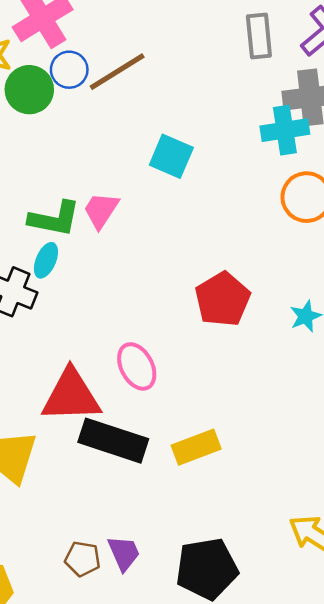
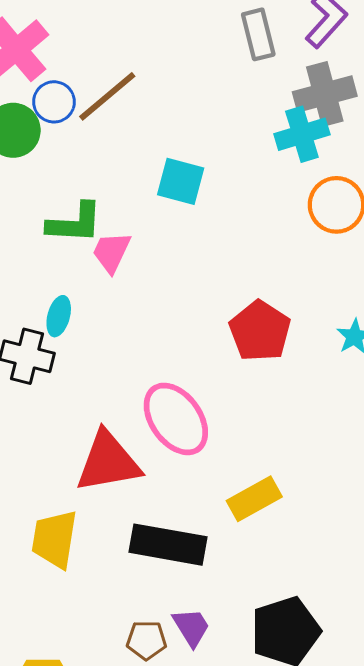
green L-shape: (54, 219) -> (75, 223), moved
pink ellipse: (137, 366) -> (176, 419), size x1.4
black rectangle: (113, 441) -> (168, 545), moved

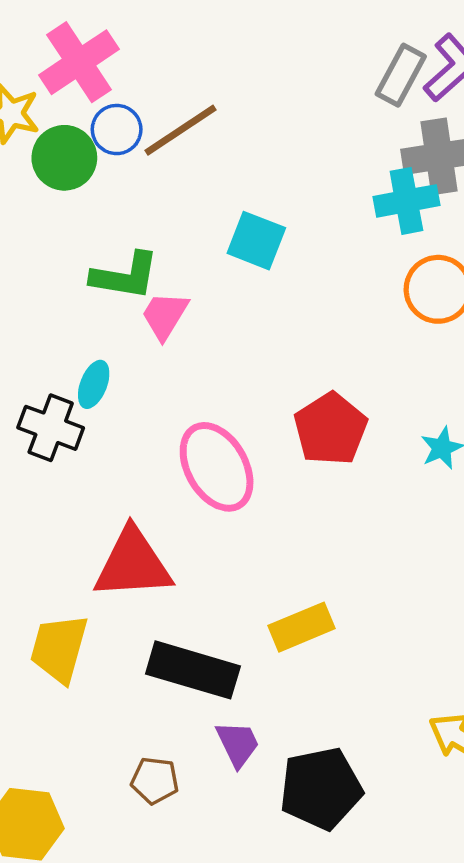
gray rectangle: (258, 34) -> (401, 75), moved, turned 36
pink ellipse: (176, 419) -> (217, 467), moved
purple trapezoid: (191, 627) -> (238, 744), moved

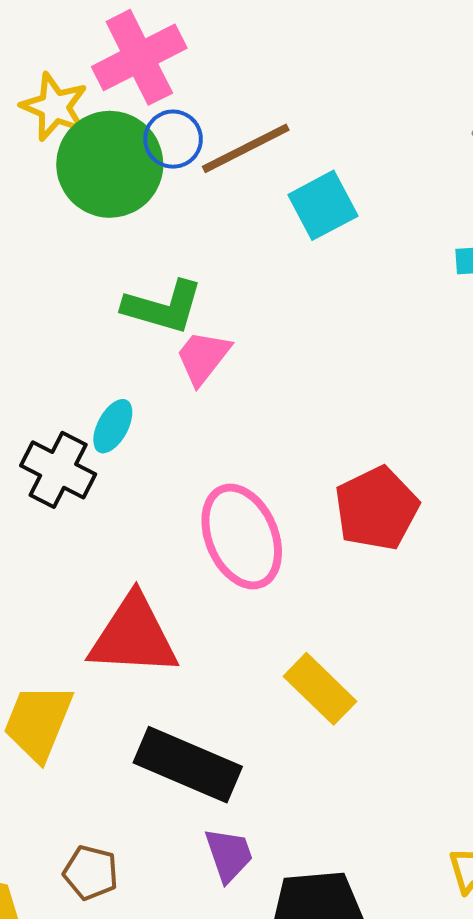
green circle: (64, 158) -> (110, 164), size x1.4
cyan square: (256, 241) -> (323, 205), moved, turned 34
yellow rectangle: (302, 627) -> (320, 689), moved, turned 60
brown pentagon: (155, 780) -> (91, 873), moved

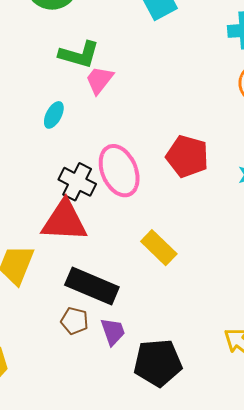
black cross: (58, 470) -> (77, 182), moved
red pentagon: (377, 509) -> (187, 156), turned -30
brown pentagon: (91, 873) -> (74, 321), moved

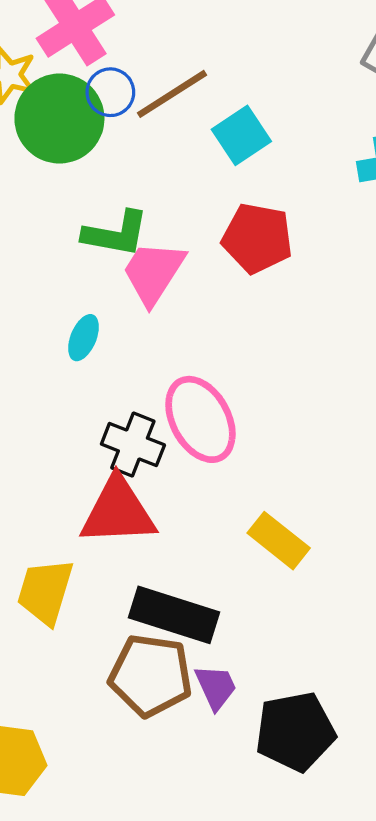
pink trapezoid: (99, 80) -> (153, 273), size x1.4
red pentagon: (187, 156) -> (257, 238), moved
brown pentagon: (74, 321) -> (151, 675), size x1.8

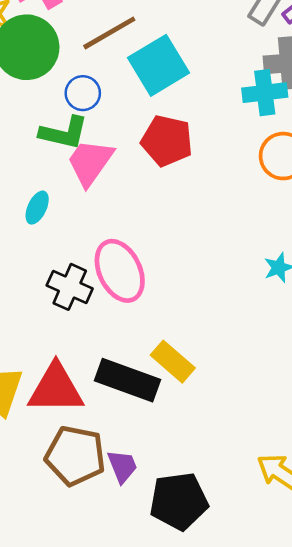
blue circle: (110, 92) -> (83, 93), moved
cyan square: (241, 135) -> (158, 65), size x1.4
red triangle: (118, 511) -> (56, 389), moved
black rectangle: (174, 615) -> (128, 380), moved

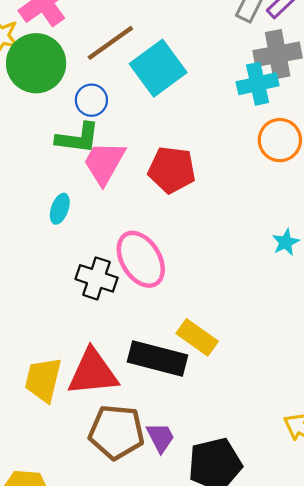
red pentagon: (167, 141) -> (172, 170), moved

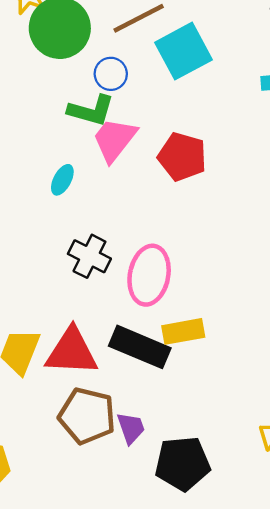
pink ellipse: (141, 259) -> (149, 275), moved, turned 34
yellow rectangle: (197, 337) -> (183, 331), turned -54

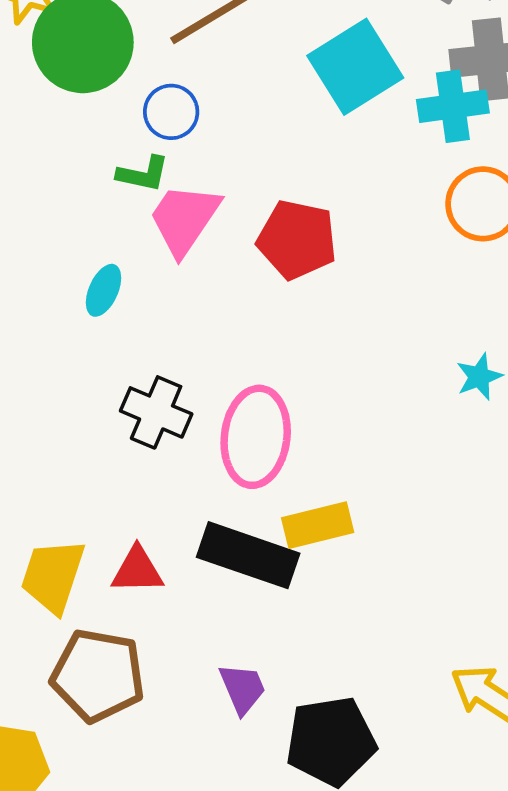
cyan square: (184, 51) -> (355, 67), moved
green L-shape: (91, 110) -> (143, 174), size x0.7
red triangle: (72, 352) -> (137, 570), size x0.6
brown pentagon: (87, 416) -> (98, 675), moved

